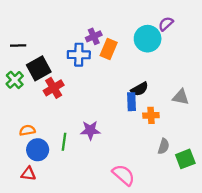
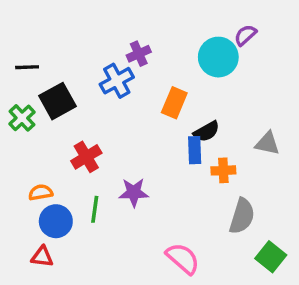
orange rectangle: (109, 49) -> (174, 103), moved
blue cross: (79, 55) -> (117, 81), turned -30
red cross: (54, 88) -> (86, 157), moved
gray semicircle: (164, 146) -> (242, 216), size x1.5
green square: (185, 159) -> (271, 257), moved, turned -30

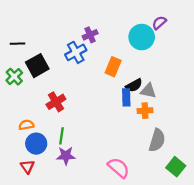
gray triangle: (267, 143) -> (148, 91), moved
purple star: (134, 192) -> (66, 156), moved
red triangle: (42, 257) -> (27, 167), turned 48

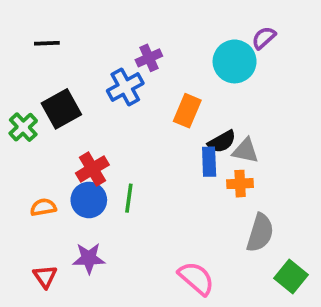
black line: (18, 44) -> (47, 43), moved
green line: (61, 136) -> (129, 198), moved
blue circle: (36, 144) -> (89, 200), moved
purple star: (66, 156) -> (89, 258), moved

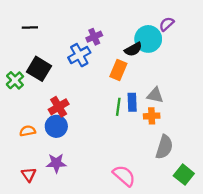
black square: (61, 109) -> (39, 69), turned -30
black semicircle: (222, 142) -> (133, 49), moved
green line: (129, 198) -> (118, 107), moved

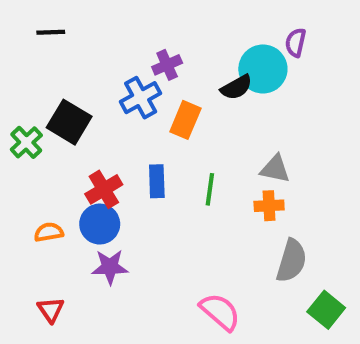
purple semicircle: (167, 24) -> (296, 42), turned -35
black line: (30, 27) -> (51, 32), moved
orange rectangle: (118, 70) -> (185, 120), moved
blue rectangle: (132, 102) -> (157, 181), moved
purple star: (56, 163) -> (110, 267), moved

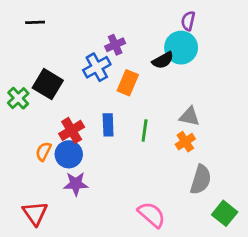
purple semicircle: (296, 42) -> (188, 21), moved
orange cross: (269, 206) -> (185, 142), turned -30
orange semicircle: (49, 232) -> (43, 151), moved, turned -54
red triangle: (51, 310) -> (35, 213), size x1.4

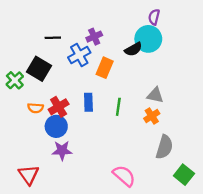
black line: (35, 22) -> (53, 38), moved
orange semicircle: (43, 151) -> (36, 108), moved, turned -112

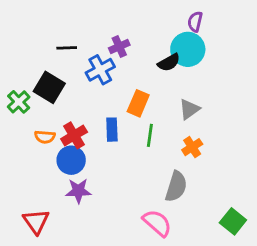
orange rectangle: (105, 68) -> (138, 103), moved
gray triangle: (155, 95) -> (189, 109), moved, turned -48
gray semicircle: (164, 147) -> (176, 186), moved

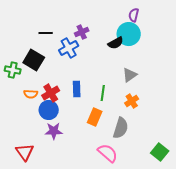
green cross: (19, 102) -> (13, 70), turned -35
orange rectangle: (138, 103) -> (95, 117), moved

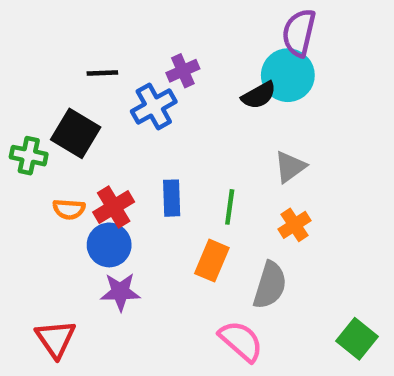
purple semicircle: (134, 15) -> (299, 33), size x1.5

